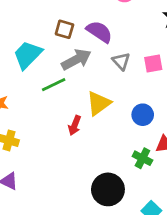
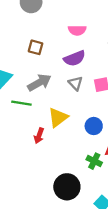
brown square: (64, 29) -> (36, 47), moved
purple semicircle: (99, 32) -> (75, 58), moved, turned 125
green line: (54, 85) -> (21, 103), turned 36

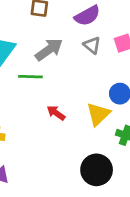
yellow triangle: (58, 117) -> (98, 114), moved
red arrow: (39, 136) -> (56, 113), turned 112

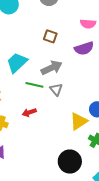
gray triangle: (92, 45) -> (56, 89), moved
red arrow: (56, 113) -> (29, 112), moved, turned -64

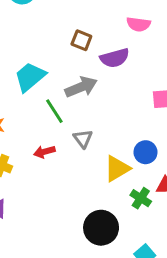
purple semicircle: (84, 48) -> (115, 58), moved
green line: (34, 85) -> (54, 111), turned 42
gray triangle: (56, 89) -> (83, 139), moved

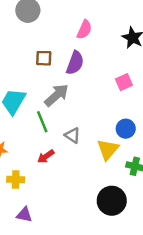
pink semicircle: (138, 24) -> (84, 30), turned -54
purple semicircle: (115, 58) -> (75, 63), turned -35
green line: (54, 111) -> (42, 122), turned 30

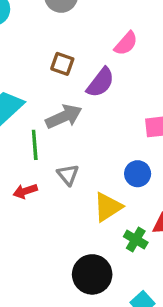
blue circle: (126, 129) -> (138, 174), moved

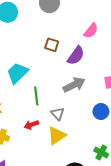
gray arrow: (64, 117) -> (74, 85), moved
yellow triangle: (108, 207) -> (57, 136), moved

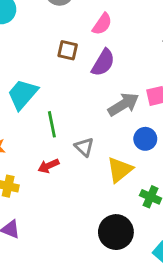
pink semicircle: (91, 31) -> (102, 24), moved
gray arrow: (74, 85) -> (123, 104), moved
yellow triangle: (57, 136) -> (120, 170), moved

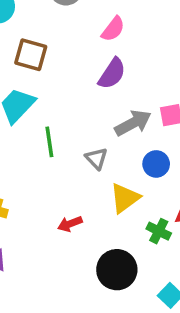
brown square: (68, 50) -> (31, 55), moved, size x1.4
gray triangle: (84, 147) -> (96, 158), moved
red arrow: (48, 166) -> (70, 224), moved

